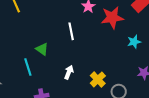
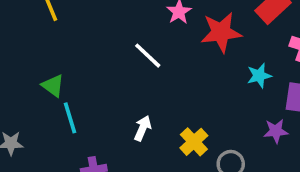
white line: (71, 31) -> (148, 56), turned -36
green triangle: (42, 49) -> (53, 86), moved

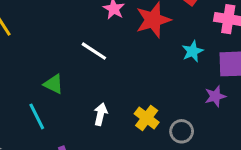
green triangle: (53, 86) -> (54, 84), moved

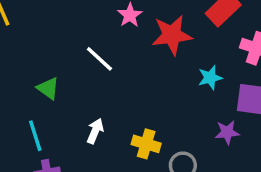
cyan line: (37, 116) -> (35, 136), moved
yellow cross: (147, 118) -> (146, 144), turned -30

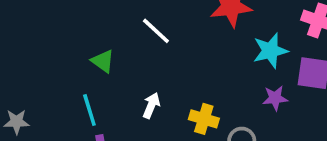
cyan star: (210, 78) -> (270, 51), size x1.4
purple star: (227, 132) -> (275, 98), moved

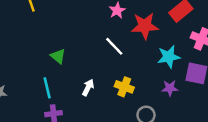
white line: (156, 31) -> (114, 46), moved
yellow cross: (204, 119) -> (124, 87), moved

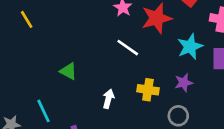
cyan line: (47, 88) -> (43, 111), moved
purple star: (170, 88) -> (184, 83), moved

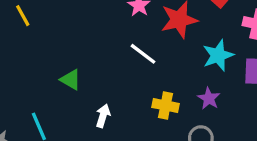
purple star: (184, 83) -> (209, 98), turned -30
white arrow: (108, 99) -> (103, 116), moved

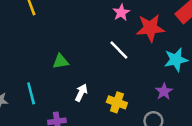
green triangle: (71, 80) -> (61, 61), turned -48
yellow cross: (165, 105) -> (117, 102), moved

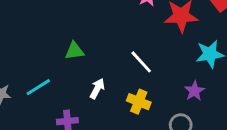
white line: (119, 50) -> (141, 62), moved
cyan line: (31, 93) -> (38, 87), turned 70

